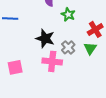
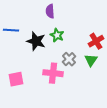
green star: (68, 14) -> (57, 35), moved
black star: (45, 38) -> (36, 41), moved

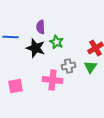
purple semicircle: (50, 11) -> (41, 27), moved
gray cross: (69, 59) -> (69, 66), turned 32

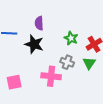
green star: (57, 42) -> (71, 38), moved
gray cross: (69, 66) -> (67, 62), turned 32

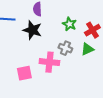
green triangle: (89, 63) -> (87, 49), turned 32
pink square: (14, 82) -> (24, 73), moved

